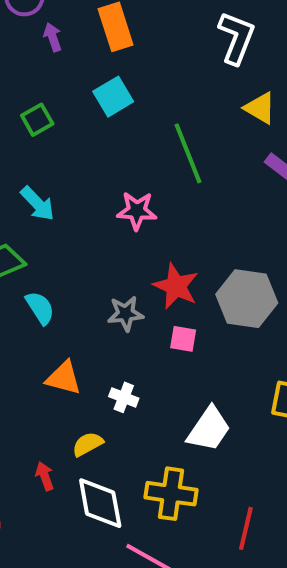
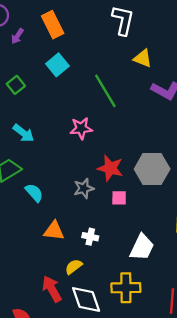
purple arrow: (53, 37) -> (17, 36), turned -119
red arrow: (45, 476) -> (52, 289), size x1.6

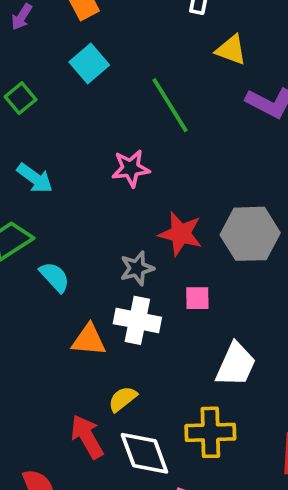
pink square: (119, 198) -> (197, 298), moved
white cross: (90, 237) -> (137, 320), moved, size x1.6

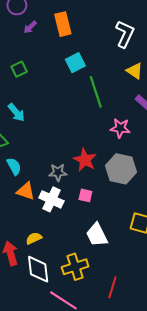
cyan square: (89, 63) -> (75, 63), moved
pink star: (131, 168) -> (120, 128), moved
orange triangle: (89, 340) -> (26, 191), moved
white trapezoid: (236, 365) -> (97, 235), turned 115
yellow cross: (210, 432) -> (75, 267), turned -30

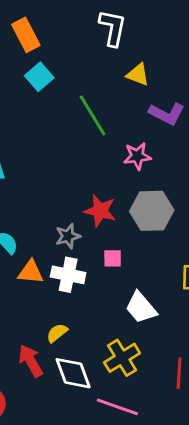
cyan square: (75, 63) -> (39, 77), moved

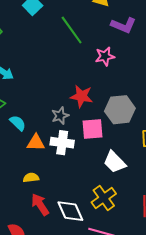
gray hexagon: (152, 211) -> (120, 110), moved
pink square: (113, 258) -> (92, 129), size x1.6
yellow semicircle: (57, 333) -> (31, 178), moved, turned 35

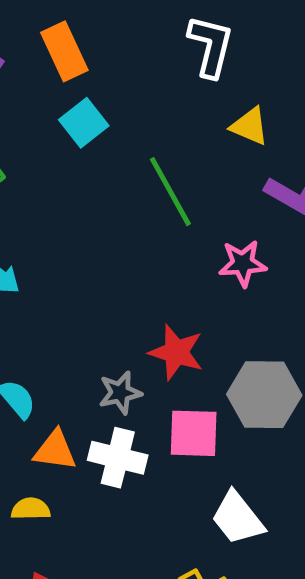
yellow semicircle: (31, 178) -> (31, 509), moved

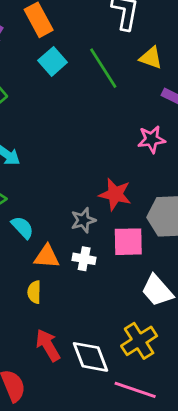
green line: (170, 192) -> (103, 68), moved
white cross: (118, 458) -> (84, 259), size x0.7
yellow semicircle: (31, 509) -> (34, 292), turned -85

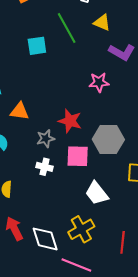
cyan square: (53, 61) -> (37, 46), moved, turned 30
orange triangle: (47, 257) -> (19, 111), moved

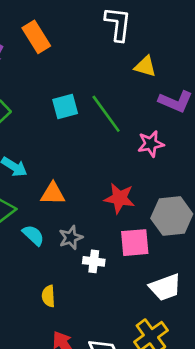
green line: (67, 28) -> (106, 114), moved
gray star: (46, 139) -> (71, 238), moved
white trapezoid: (97, 193) -> (165, 287), turned -65

